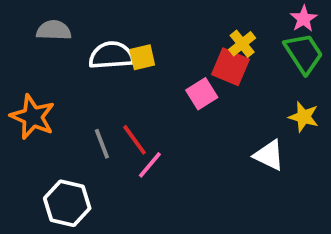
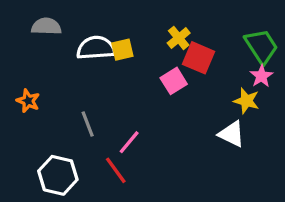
pink star: (304, 19) -> (261, 76), moved
yellow cross: (242, 44) -> (179, 38), moved
orange star: (33, 117) -> (28, 101), size x0.6
yellow star: (304, 117) -> (246, 101), moved
red line: (134, 140) -> (116, 170), moved

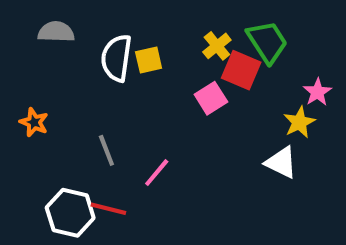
green trapezoid: (261, 46) -> (267, 42), moved
white semicircle: (96, 48) -> (116, 58), turned -78
yellow star: (246, 101) -> (299, 122), turned 30
red line: (116, 170) -> (108, 209), moved, turned -40

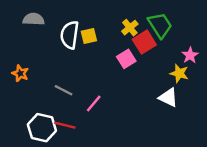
red square: (241, 70) -> (144, 42), turned 35
yellow star: (299, 122) -> (179, 73), turned -30
gray line: (106, 150) -> (64, 90), turned -42

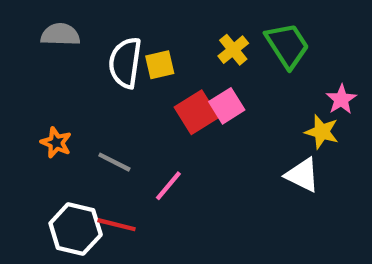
red square: (144, 42) -> (196, 112), moved
orange star: (20, 73) -> (56, 143), moved

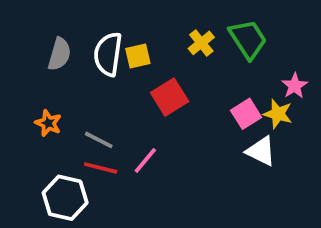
gray semicircle: (60, 35) -> (59, 54), moved, turned 104
pink square: (227, 106) -> (246, 114), moved
red line: (117, 225) -> (101, 168), moved

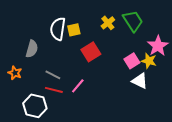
gray semicircle: (59, 54) -> (32, 49), moved
pink star: (295, 86) -> (158, 46), size x1.5
orange star: (48, 123) -> (15, 73), moved

